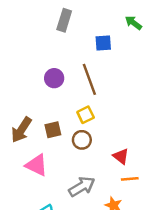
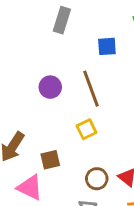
brown square: (53, 130) -> (50, 160), moved
brown circle: (82, 140) -> (97, 179), moved

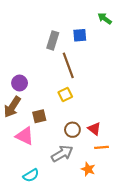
gray rectangle: (62, 20) -> (53, 40), moved
purple circle: (50, 87) -> (20, 83), moved

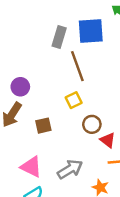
blue square: (80, 35) -> (91, 31), size x1.6
brown circle: (72, 130) -> (92, 124), moved
pink triangle: (25, 136) -> (31, 167), moved

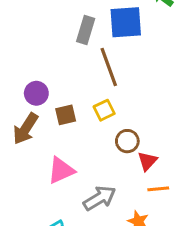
brown square: (43, 126) -> (66, 115), moved
red triangle: (108, 140) -> (147, 161), turned 35
pink triangle: (31, 167) -> (61, 170), moved, turned -50

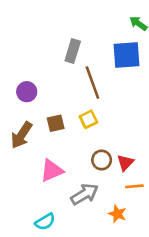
blue square: (126, 22) -> (127, 55), moved
purple circle: (36, 93) -> (27, 92), moved
brown circle: (127, 141) -> (102, 160), moved

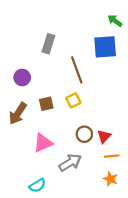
gray rectangle: (73, 51) -> (48, 44), moved
orange star: (117, 214) -> (111, 179), moved

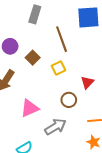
brown square: (46, 104) -> (33, 58), moved, turned -32
red triangle: (104, 136) -> (87, 82), moved

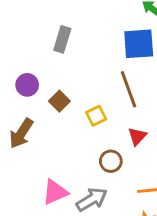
brown line: (62, 39) -> (128, 89), moved
pink triangle: (30, 108) -> (55, 192), moved

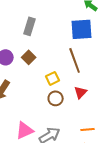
brown square: (59, 101) -> (29, 57), moved
brown circle: (111, 161) -> (56, 98), moved

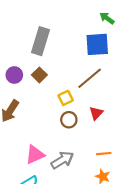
gray rectangle: (30, 26) -> (40, 41), size x1.4
brown line: (75, 60) -> (90, 78), turned 70

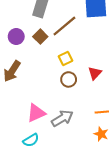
brown line: (90, 78) -> (64, 26), moved

